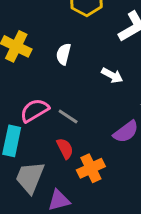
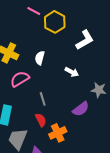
pink semicircle: (35, 110) -> (20, 79), moved
gray line: (68, 116) -> (43, 99), turned 40

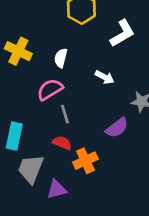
pink semicircle: (20, 79) -> (50, 89), moved
red semicircle: (41, 120) -> (62, 143), turned -40

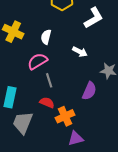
purple semicircle: (117, 128) -> (89, 91), turned -30
purple triangle: (57, 189) -> (76, 139), moved

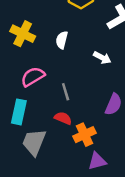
pink semicircle: (37, 61) -> (33, 77), moved

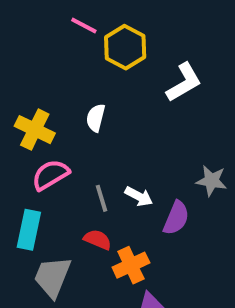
yellow cross: (23, 34) -> (35, 130), moved
white arrow: (102, 58) -> (139, 196), moved

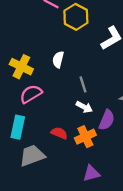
gray line: (102, 198) -> (83, 84), moved
orange cross: (131, 265) -> (85, 137), moved
gray trapezoid: (52, 277) -> (32, 156), turned 48

